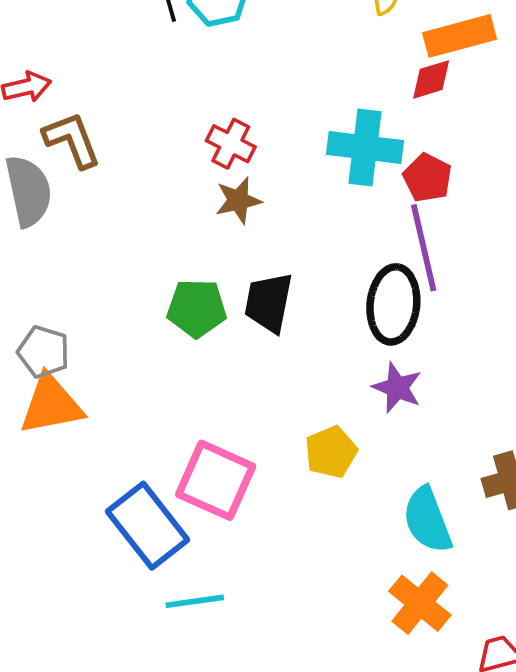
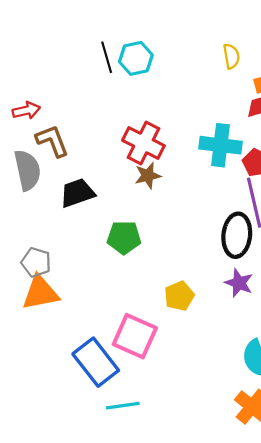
red cross: (231, 144) -> (143, 143), size x1.5
black trapezoid: (269, 303) -> (77, 193), moved, turned 60
yellow pentagon: (331, 452) -> (179, 296), moved

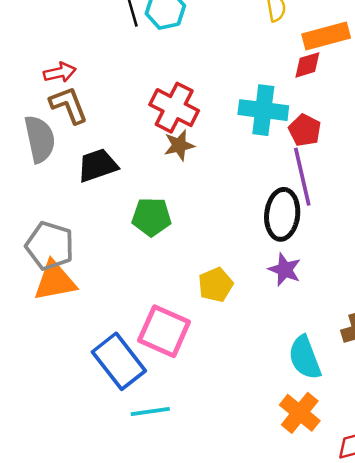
red arrow: (26, 110) -> (60, 72), moved
gray pentagon: (36, 262) -> (50, 246), size x1.4

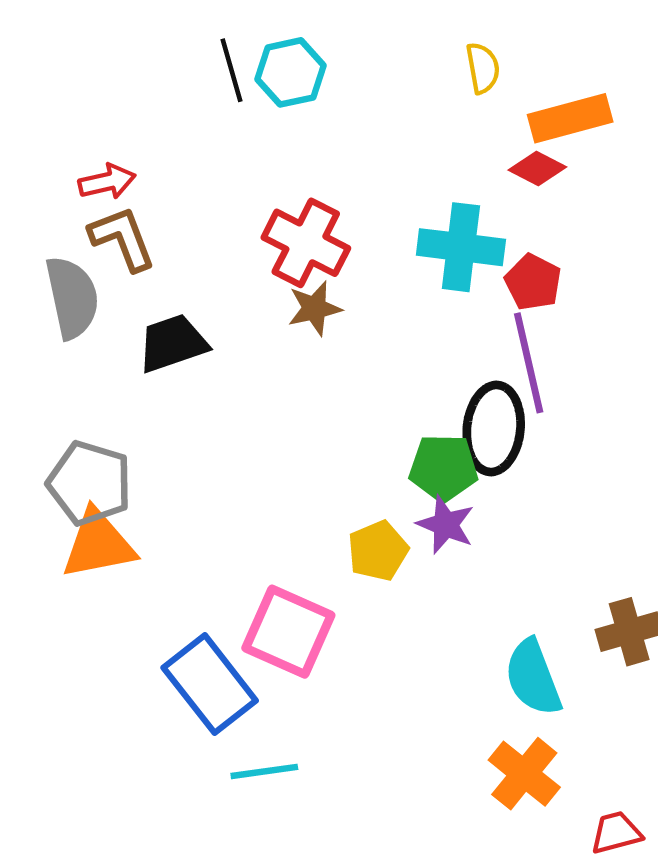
red diamond: (307, 65) -> (537, 169), turned 44
green pentagon: (152, 217) -> (443, 468), moved
purple star: (285, 270) -> (446, 525), moved

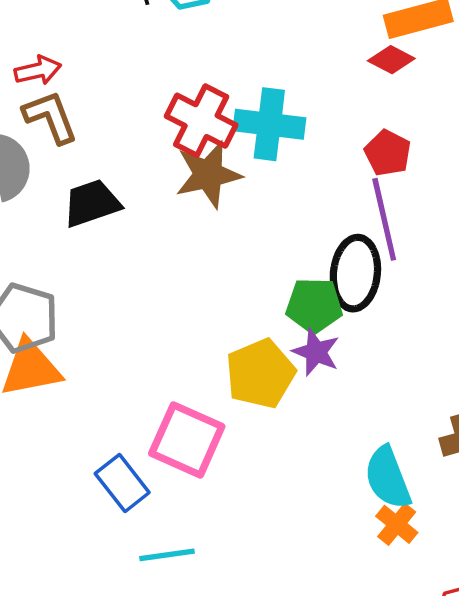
cyan cross: (461, 247) -> (269, 124), moved
brown star: (315, 308) -> (208, 174), size x1.5
yellow pentagon: (378, 551) -> (260, 374), size x1.4
blue rectangle: (210, 684) -> (122, 483), size x0.7
orange cross: (524, 774) -> (397, 524), moved, size x0.7

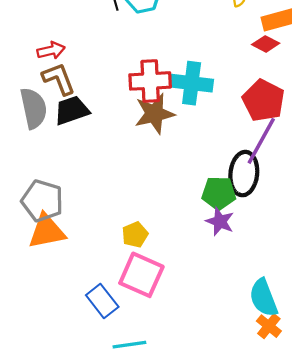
red cross: (201, 121) -> (150, 81), turned -30
red pentagon: (388, 153) -> (263, 101), size x1.5
black trapezoid: (92, 203) -> (72, 110), moved
purple line: (384, 219) -> (261, 141), turned 42
yellow pentagon: (260, 374) -> (135, 235), moved, size x0.6

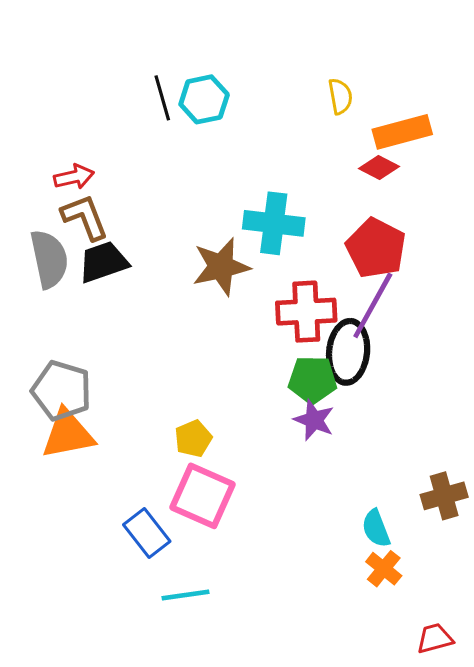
red cross: (150, 81) -> (306, 312), moved
cyan semicircle: (263, 298) -> (376, 528), size x0.7

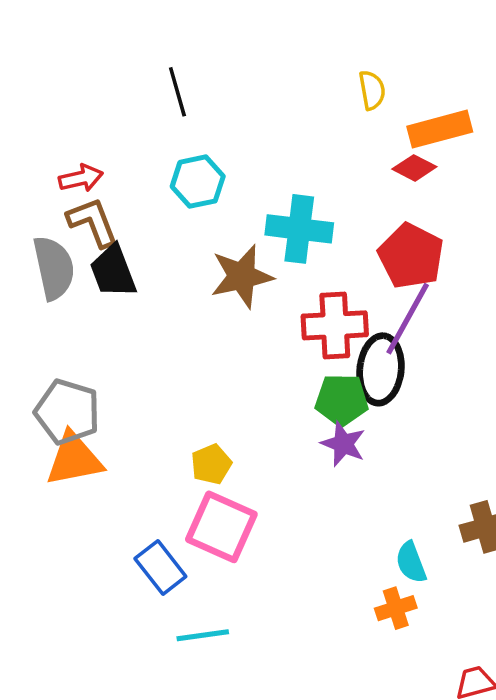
cyan hexagon: (204, 99) -> (198, 182), moved
black trapezoid: (103, 262) -> (113, 271), turned -92
orange cross: (384, 569) -> (396, 608), moved, turned 33

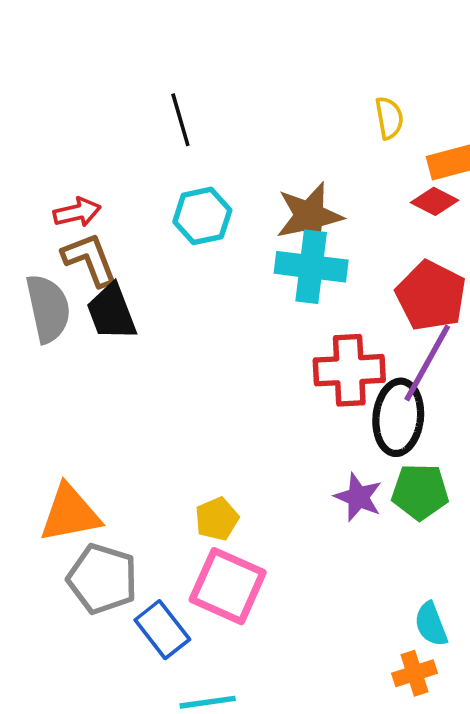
brown star: (242, 276) -> (309, 216), moved
green pentagon: (342, 400) -> (420, 492), moved
gray pentagon: (67, 412) -> (102, 579), moved

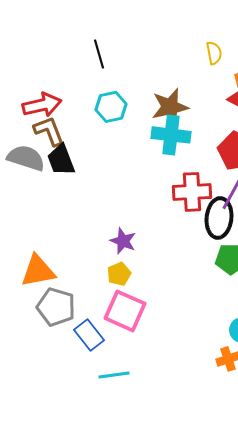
red arrow: (77, 212) -> (42, 105), size x1.5
gray semicircle: (48, 308) -> (26, 158), turned -60
purple star: (358, 497) -> (123, 241), moved

